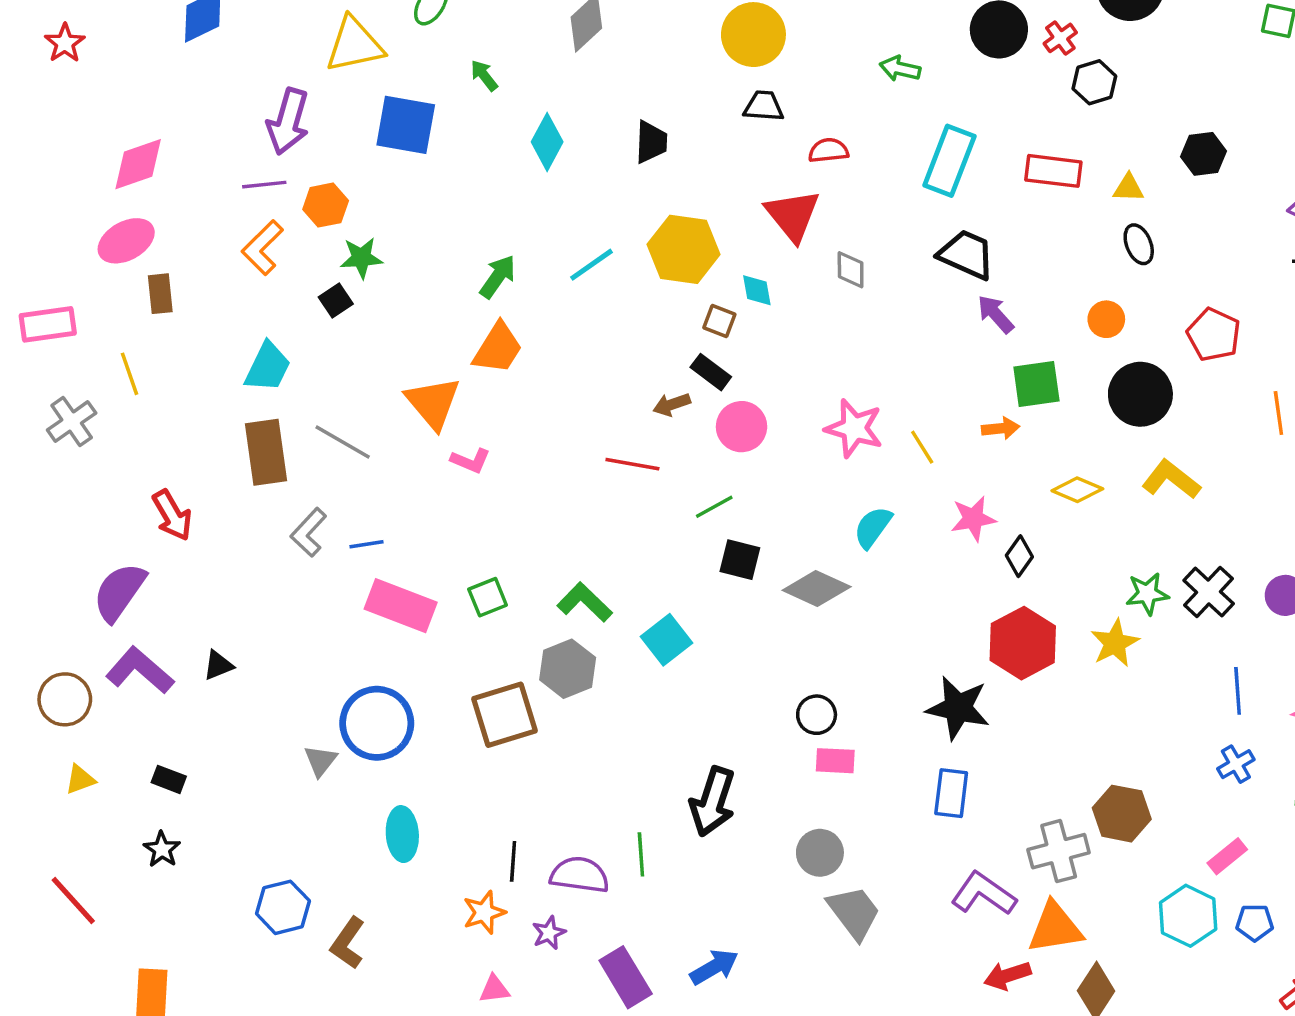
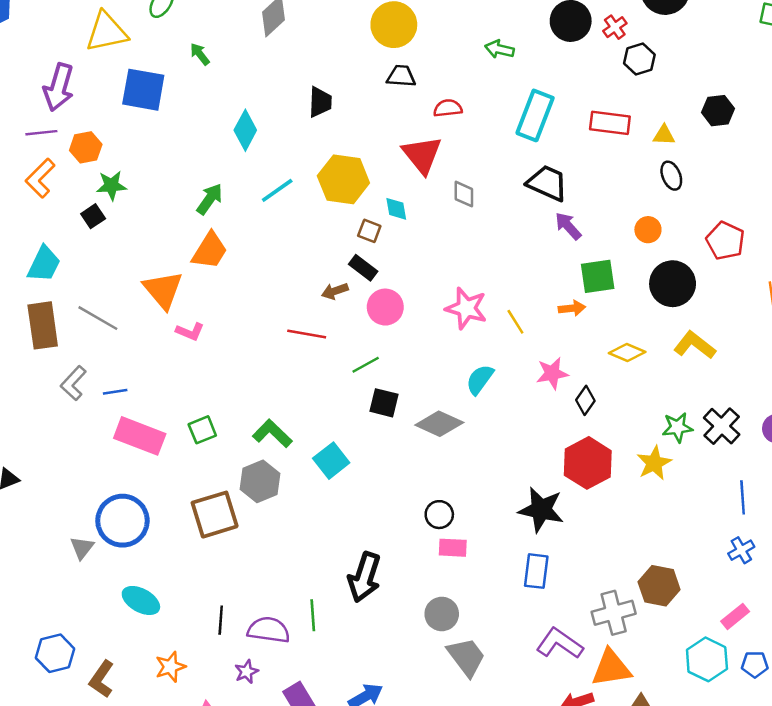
cyan diamond: (547, 142) -> (245, 130), moved
cyan ellipse: (402, 834) -> (141, 600), turned -57
orange star: (484, 912) -> (170, 667), moved

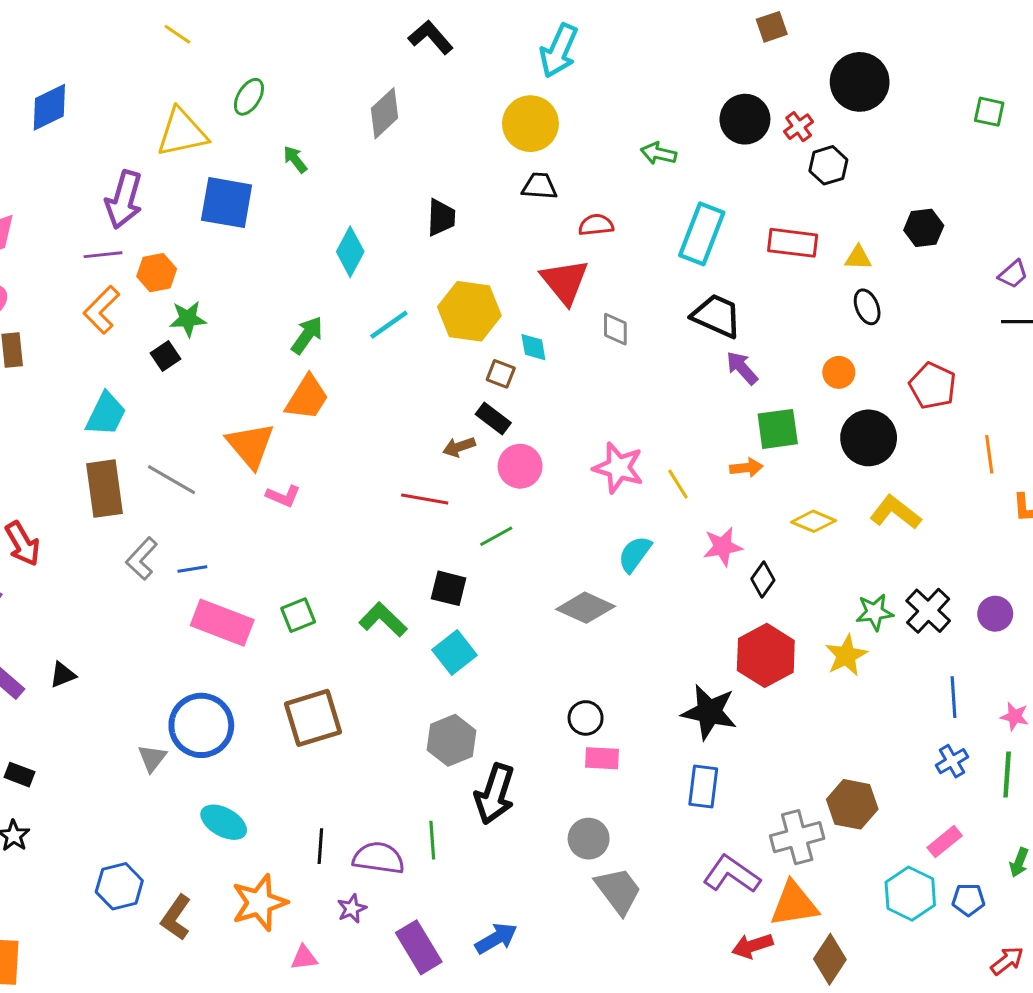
black square: (384, 403) -> (449, 588), moved
gray hexagon: (260, 481) -> (452, 740), moved
orange star: (170, 667) -> (259, 903), size x1.5

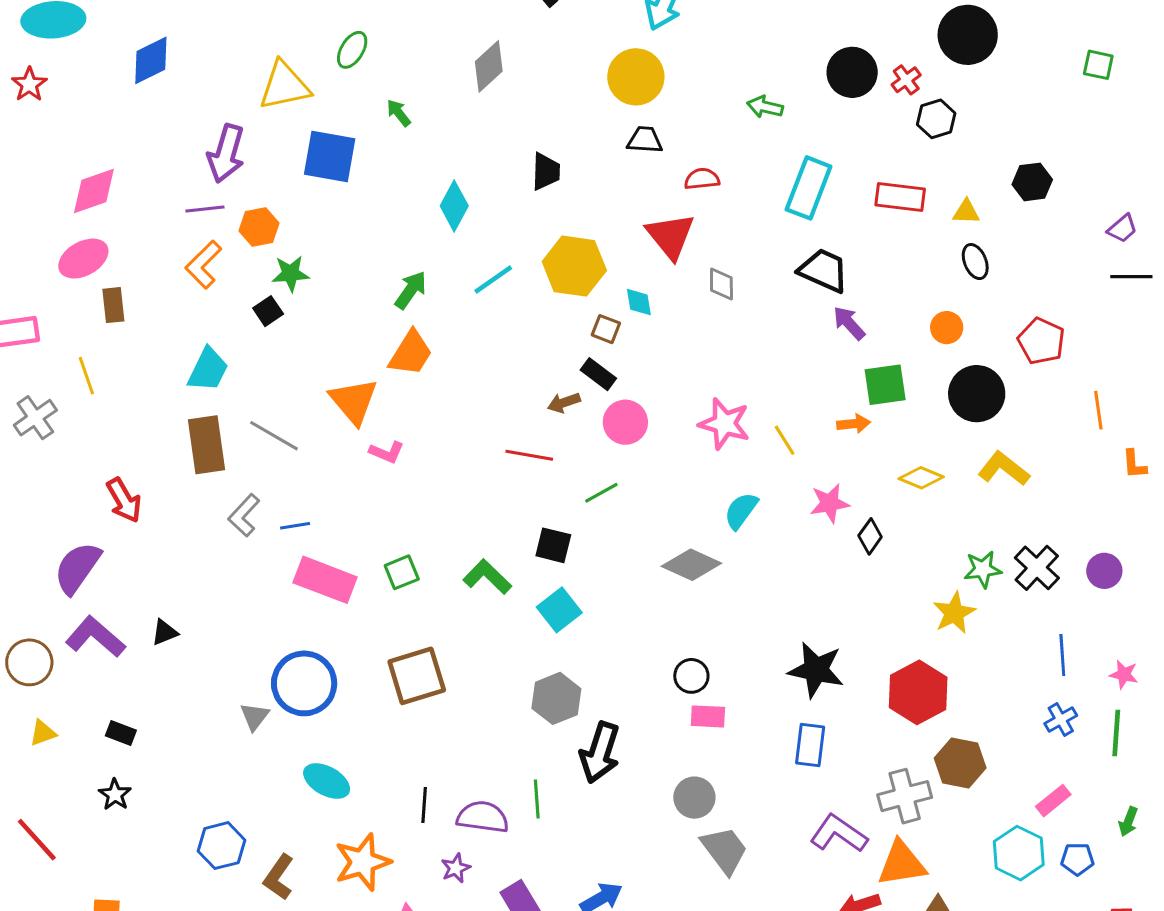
red hexagon: (766, 655) -> (918, 692), moved

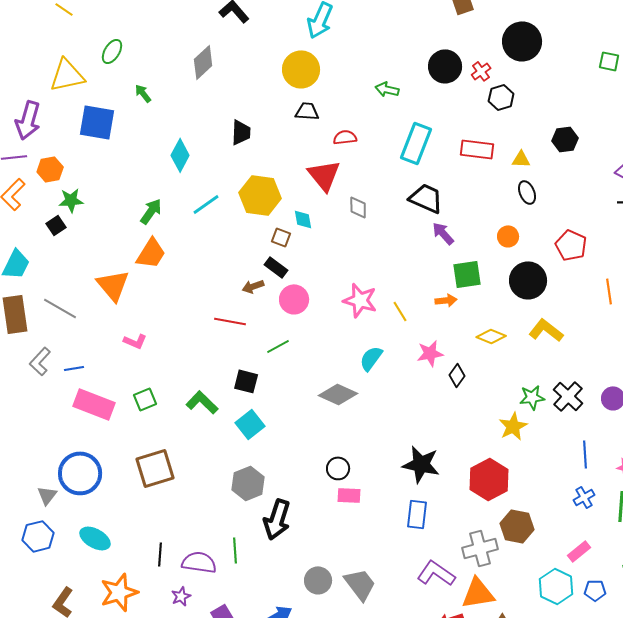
pink L-shape: (387, 452) -> (135, 341), moved
gray circle: (694, 798) -> (318, 580), moved
blue hexagon: (221, 846) -> (38, 536), moved

